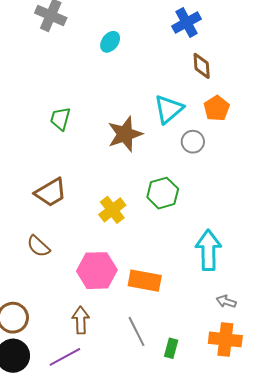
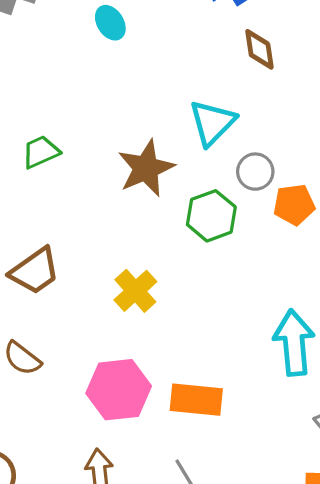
cyan ellipse: (110, 42) -> (110, 23), turned -65
orange pentagon: (217, 108) -> (294, 205), moved, turned 30
green trapezoid: (60, 119) -> (41, 152), turned 55
green hexagon: (163, 193) -> (211, 216), moved

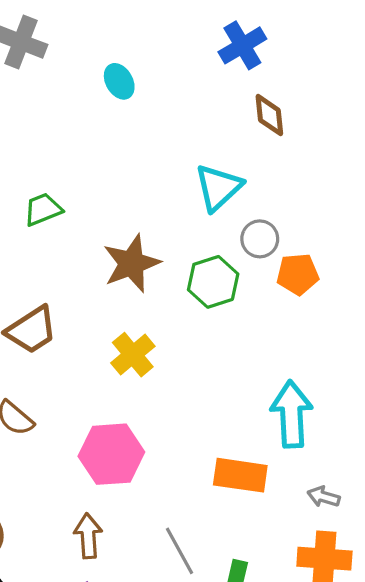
brown star: (146, 168) -> (132, 263), moved
orange rectangle: (196, 400) -> (240, 475), moved

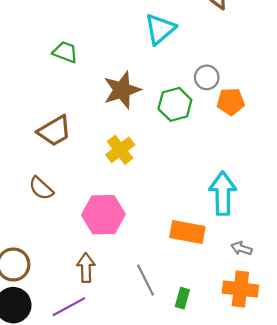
cyan triangle: (218, 187) -> (160, 29), moved
green trapezoid: (43, 209) -> (65, 52), turned 40

